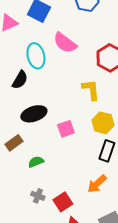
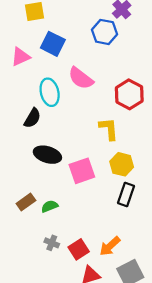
black ellipse: (34, 114) -> (47, 155), turned 35
pink square: (66, 129) -> (82, 171), size x1.4
brown rectangle: (14, 143) -> (26, 202), moved
orange arrow: (97, 184) -> (110, 246), moved

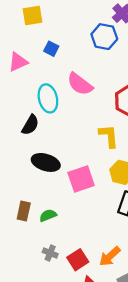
blue square: (53, 44) -> (51, 49), size x0.6
brown rectangle: (26, 202) -> (24, 211), turned -42

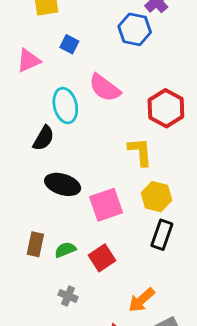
red square: (78, 260) -> (102, 258), moved

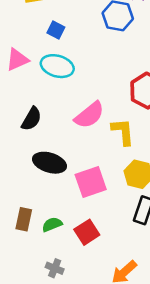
pink triangle: (29, 61) -> (17, 60), moved
pink semicircle: (105, 88) -> (89, 115), moved, turned -76
cyan ellipse: (65, 106) -> (57, 66), moved, turned -60

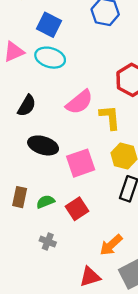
blue square: (56, 30) -> (49, 25), size x1.5

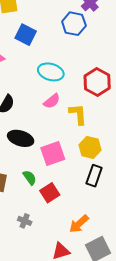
cyan ellipse: (50, 58) -> (51, 72), moved
pink semicircle: (79, 102) -> (52, 101), size x0.7
green semicircle: (45, 202) -> (30, 178), moved, turned 77

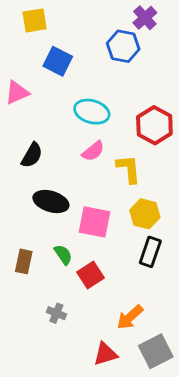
pink square: (53, 153) -> (95, 222), turned 30

